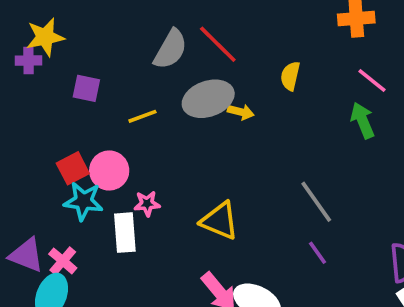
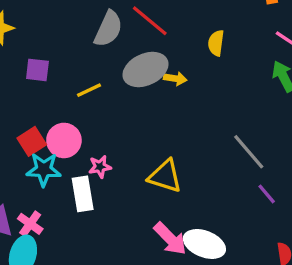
purple line: (318, 253) -> (267, 194), moved

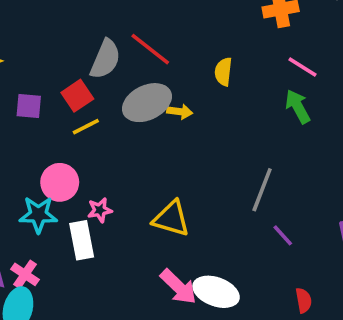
red square: (32, 141) -> (77, 96), moved
gray line: (249, 152) -> (262, 190), turned 63

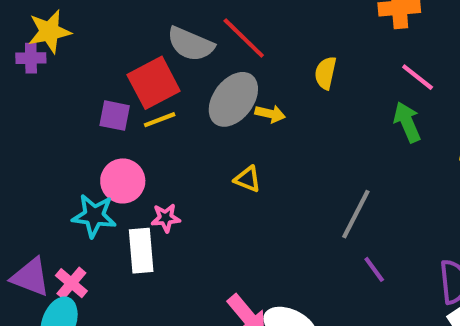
gray semicircle: (105, 59) -> (191, 44), turned 84
red square: (77, 96) -> (154, 83), size x1.4
gray ellipse: (147, 103) -> (233, 99), turned -33
purple square: (29, 106) -> (115, 116), moved
yellow triangle: (171, 219) -> (248, 179), moved, size x0.6

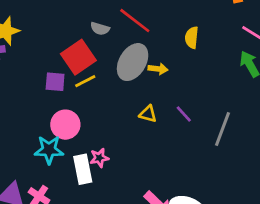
gray semicircle: (191, 44) -> (100, 29), size x0.6
pink star: (166, 218) -> (99, 158), moved
purple line: (374, 269) -> (184, 114), moved

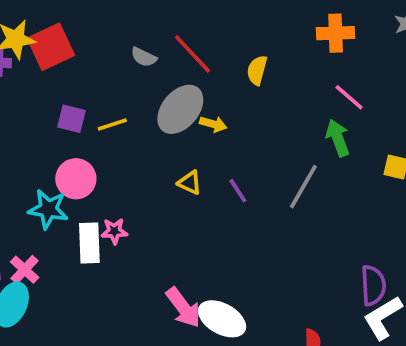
yellow semicircle: (192, 38) -> (257, 70), moved
red square: (78, 57) -> (51, 47), moved
gray line: (222, 129) -> (303, 187), moved

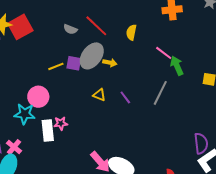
pink line: (349, 97) -> (164, 53), moved
purple square: (71, 119) -> (74, 63), moved

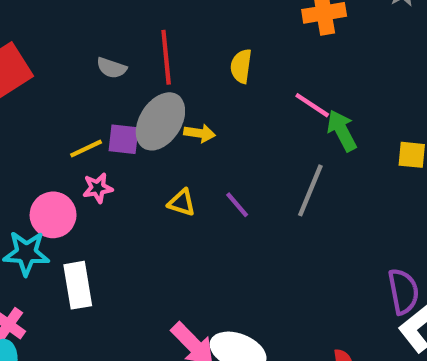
red line: (96, 26) -> (166, 57), turned 45
pink star: (61, 123) -> (98, 188), moved

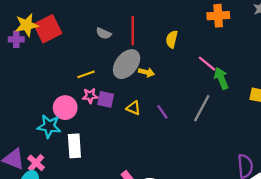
purple square: (124, 139) -> (106, 99), moved

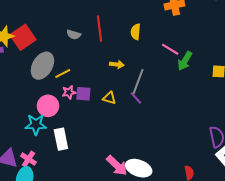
gray ellipse: (127, 64) -> (42, 66), moved
green arrow: (221, 78) -> (185, 61), turned -120
gray line: (202, 108) -> (138, 81), moved

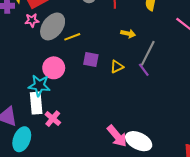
pink star: (69, 92) -> (32, 20), moved
yellow triangle: (109, 98) -> (117, 67), turned -48
white rectangle: (61, 139) -> (36, 103), moved
pink cross: (28, 159) -> (53, 119), moved

